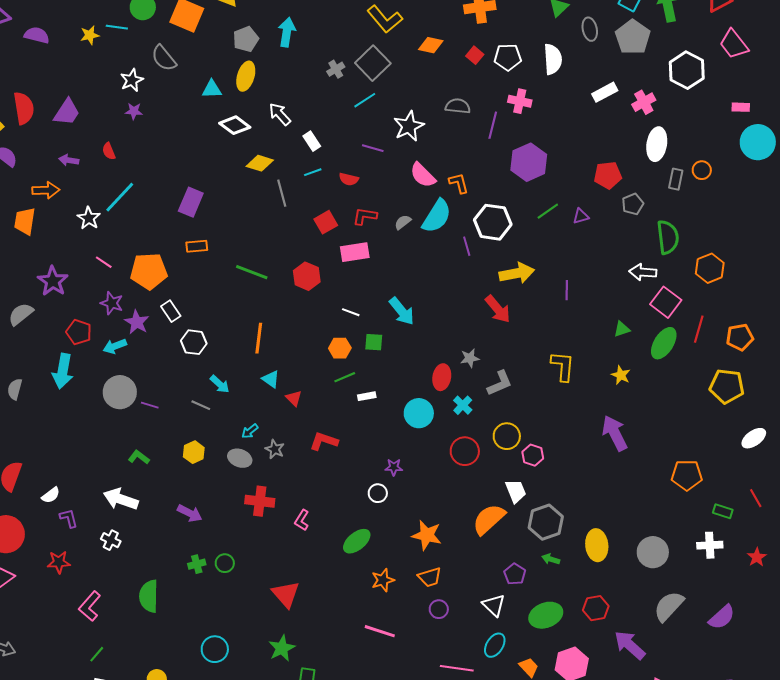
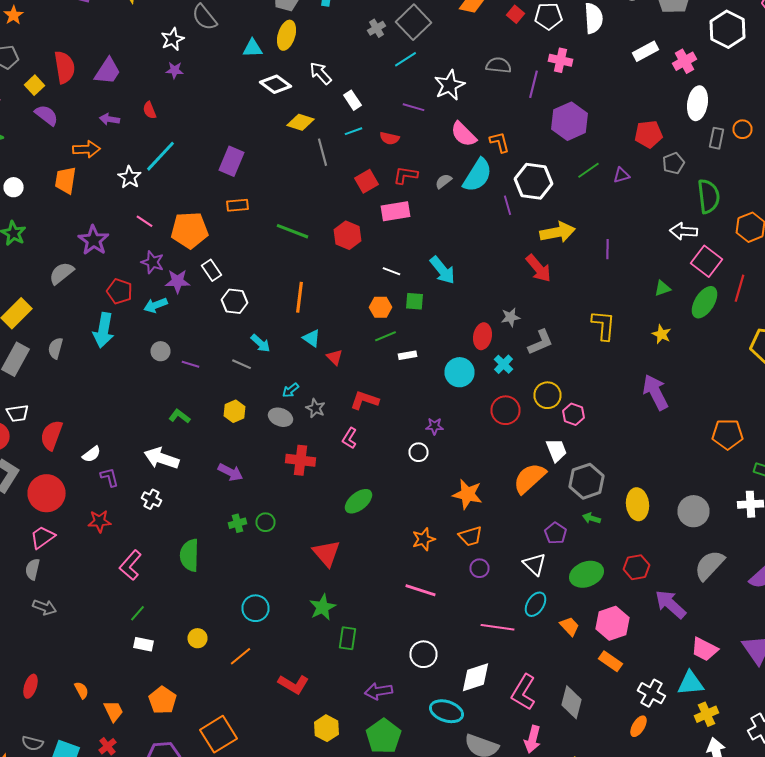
purple star: (137, 322) -> (178, 281), turned -30
gray circle: (120, 392) -> (160, 351), size x0.6
pink L-shape: (302, 520) -> (350, 438), moved
green ellipse: (357, 541) -> (358, 501), moved

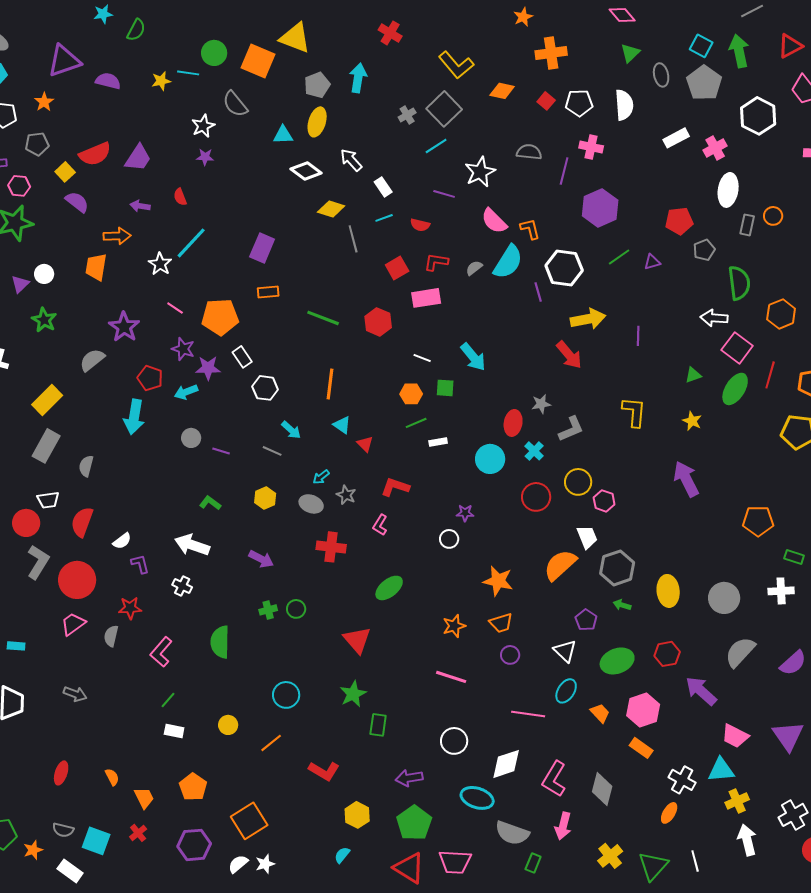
red semicircle: (64, 67) -> (95, 154), turned 76
gray semicircle: (56, 348) -> (86, 466), moved
gray semicircle: (32, 569) -> (111, 636), moved

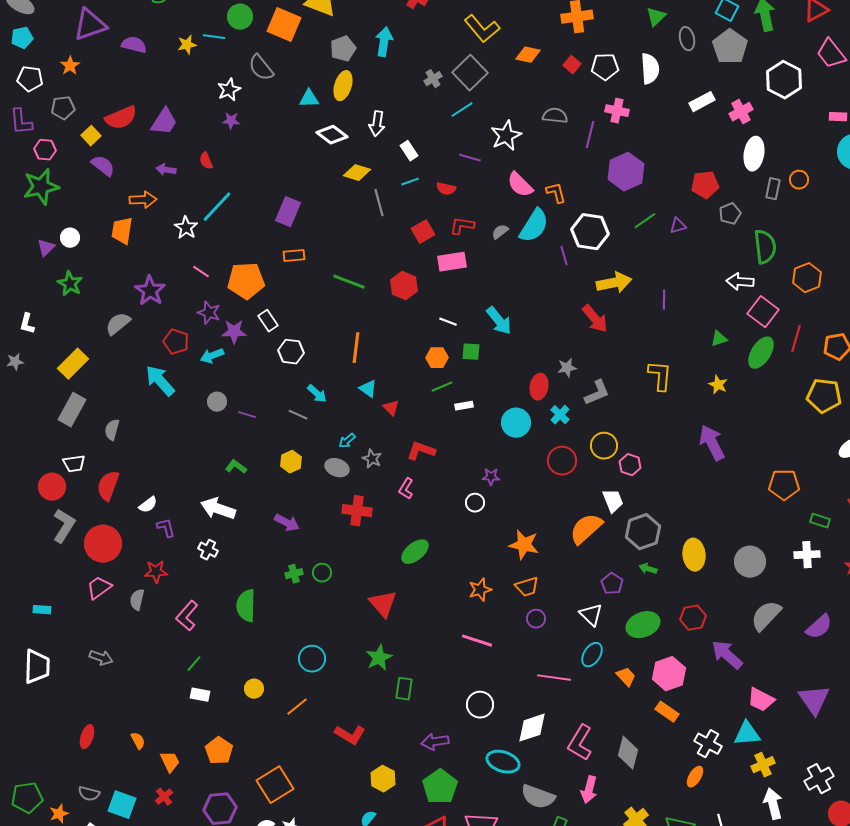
white arrow: (351, 160) -> (377, 124), turned -130
cyan arrow: (134, 417) -> (160, 381), turned 128

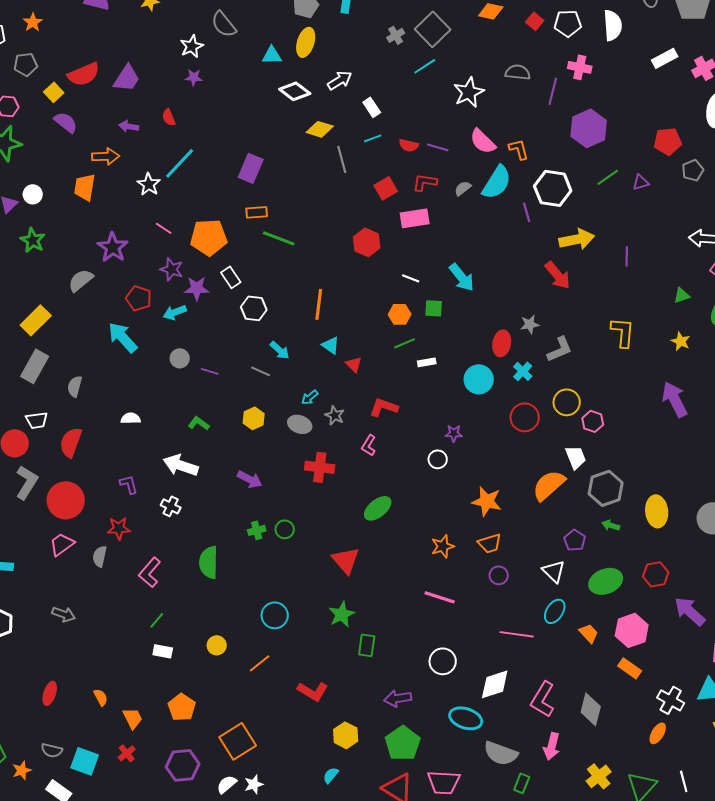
white arrow: (377, 124) -> (340, 80), turned -130
purple line: (470, 158) -> (438, 147), moved
green line: (349, 282) -> (279, 238), moved
white semicircle: (148, 505) -> (131, 418), moved, turned -144

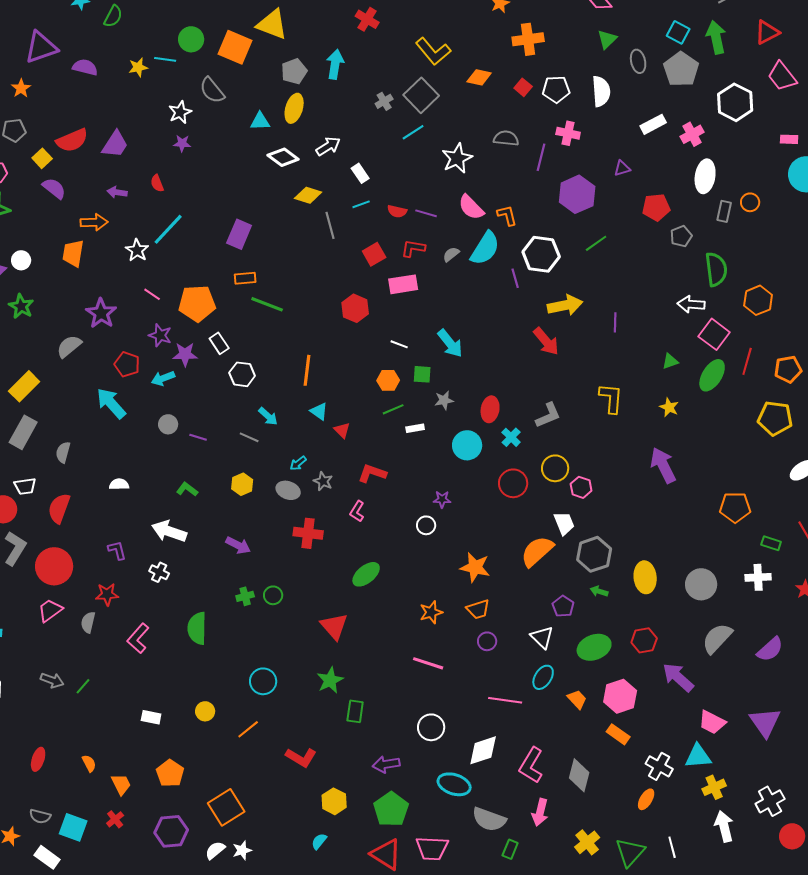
purple triangle: (641, 182) -> (622, 168), moved
gray star: (530, 324) -> (444, 400), moved
green line: (157, 620) -> (83, 686), moved

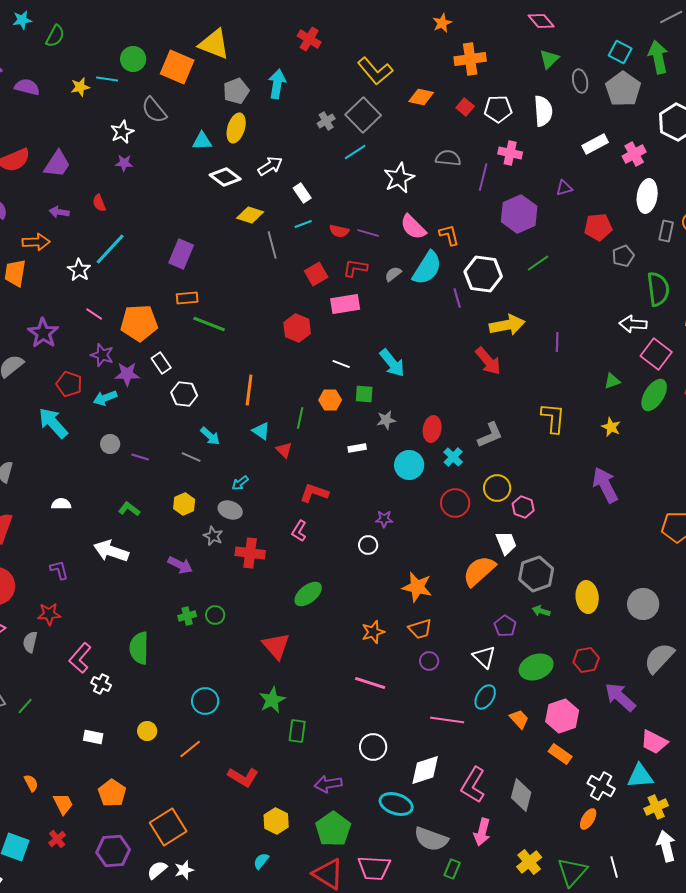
green line: (393, 409) -> (300, 418), moved, turned -55
gray star: (323, 481) -> (213, 536), moved
white cross: (159, 572) -> (101, 684), moved

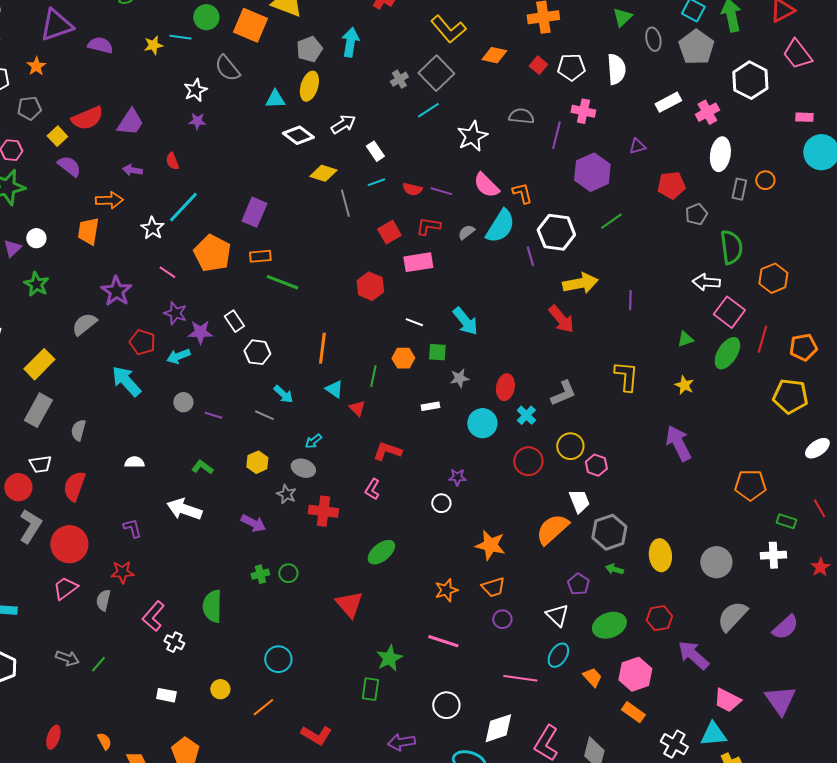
orange pentagon: (139, 323) -> (212, 253), moved, turned 30
green star: (272, 700) -> (389, 658), moved

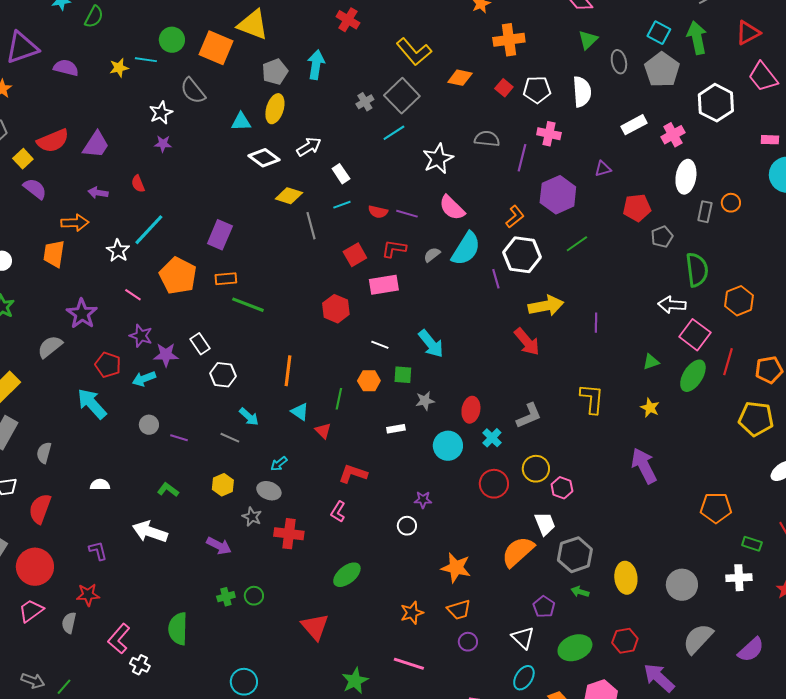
orange L-shape: (522, 193) -> (515, 217), moved, turned 65

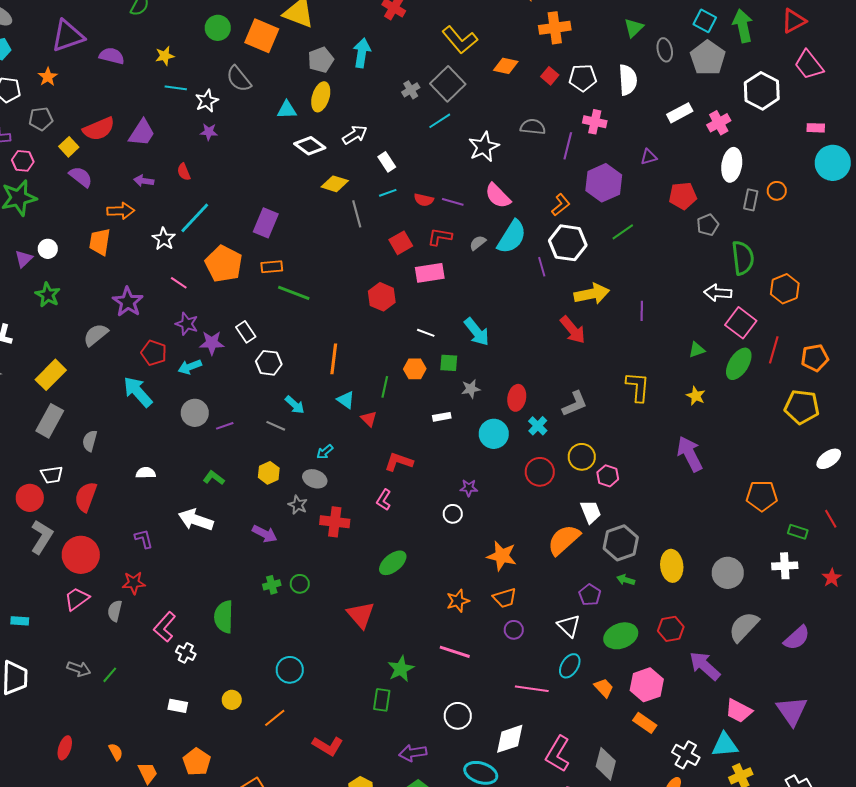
cyan line: (146, 60) -> (176, 88), moved
gray circle: (149, 425) -> (195, 413), size x1.4
purple line: (179, 438) -> (225, 426), turned -36

